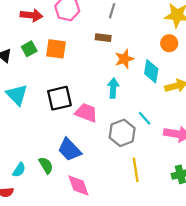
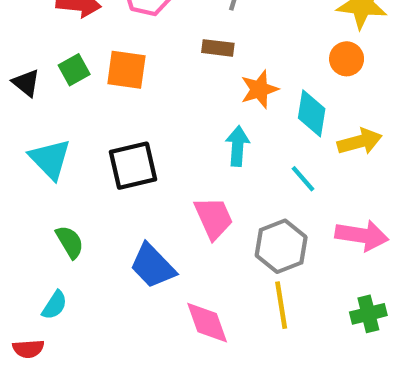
pink trapezoid: (86, 113) -> (214, 218), moved, turned 45
cyan line: (145, 118) -> (303, 179), moved
gray hexagon: (122, 133) -> (281, 246), moved
green semicircle: (46, 165) -> (70, 242), moved
pink diamond: (78, 186) -> (207, 323), moved

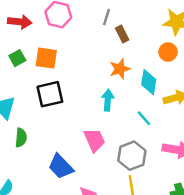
brown rectangle: (218, 48) -> (122, 34), moved, turned 56
black square: (133, 166) -> (50, 94), moved
green semicircle: (70, 242) -> (21, 138), moved, turned 36

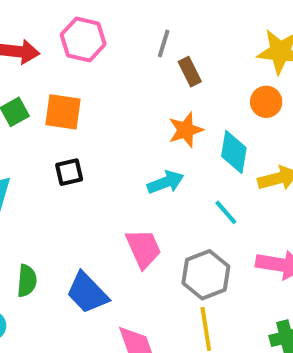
black square: (50, 94) -> (69, 172), size x0.6
cyan arrow: (108, 100) -> (166, 182), turned 65
green semicircle: (21, 138) -> (27, 281), moved

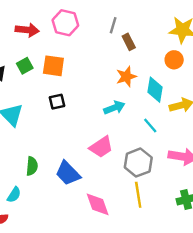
pink trapezoid: (143, 249) -> (101, 147), turned 80

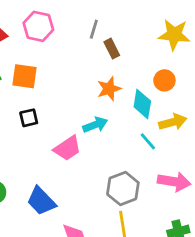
orange circle: (174, 60) -> (164, 80), moved
cyan line: (150, 125) -> (148, 141), moved
pink trapezoid: (101, 147) -> (67, 148), moved

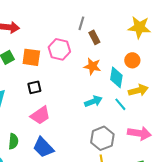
pink hexagon: (38, 26) -> (59, 49), moved
orange star: (109, 89) -> (92, 66), turned 30
cyan arrow: (95, 125) -> (93, 101), moved
pink trapezoid: (67, 148) -> (40, 115), moved

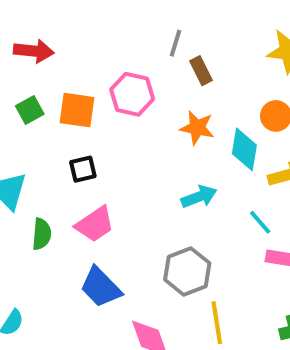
cyan line: (120, 104) -> (260, 222), moved
gray hexagon: (102, 138) -> (187, 271), moved
green semicircle: (13, 141) -> (42, 234), moved

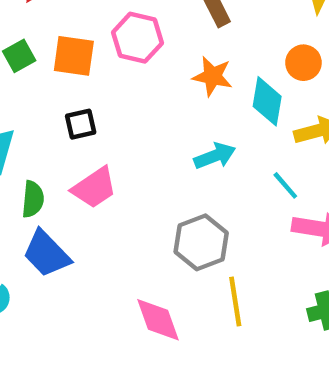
blue trapezoid: (101, 287) -> (46, 254), moved

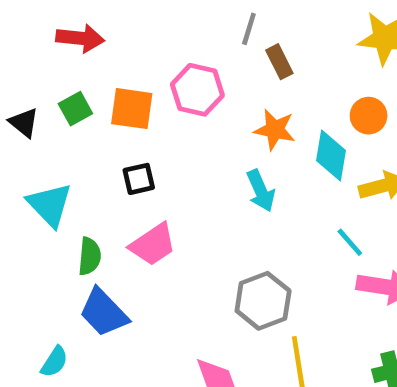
cyan arrow: (215, 156) -> (261, 191), moved, turned 87

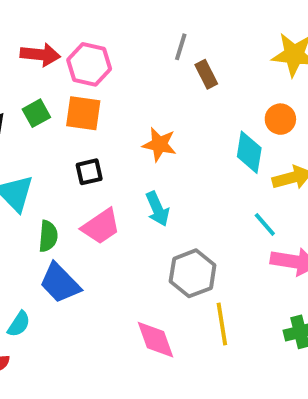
pink hexagon: (197, 90) -> (89, 64), moved
orange star: (275, 130) -> (159, 144), moved
cyan arrow: (261, 191) -> (157, 209), moved

